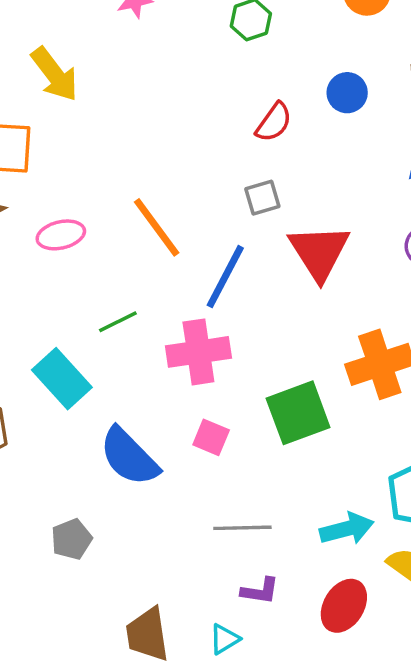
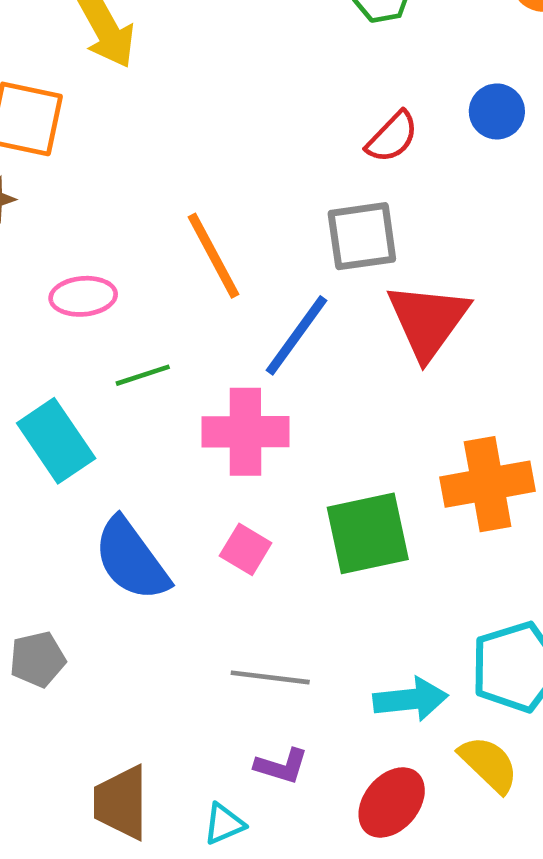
gray square: (262, 198) -> (362, 236), size x1.5
pink ellipse: (61, 235) -> (83, 296), moved

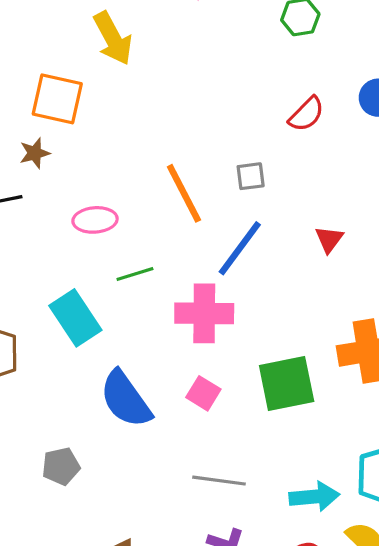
gray square: (362, 236) -> (251, 176), moved, size x0.6
red triangle: (428, 321) -> (329, 239), size x0.5

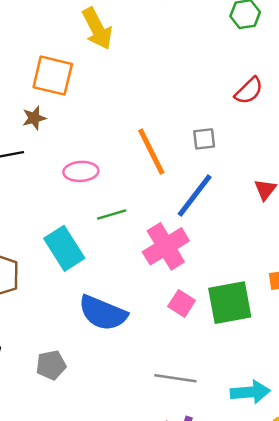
pink cross: (204, 313) -> (166, 246), turned -33
pink square: (203, 393) -> (182, 303), moved
blue semicircle: (126, 399) -> (103, 313), turned -33

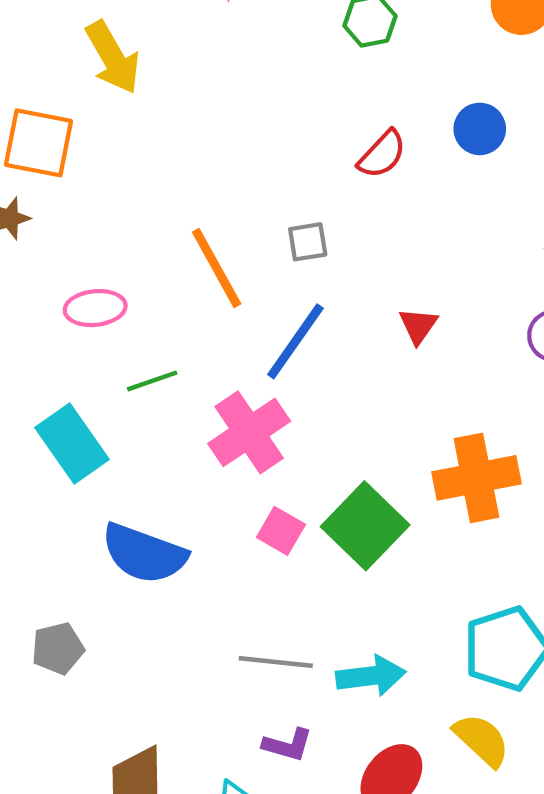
green square: (230, 303) -> (365, 526), turned -33
cyan arrow: (250, 392) -> (371, 676), moved

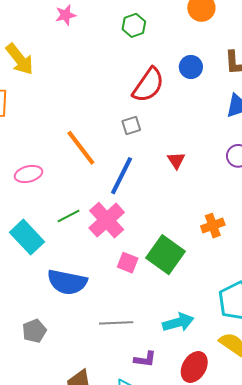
red semicircle: (382, 154) -> (148, 85), size x1.5
gray square: (308, 242) -> (131, 125), moved
green line: (152, 381) -> (69, 216), moved
orange cross: (476, 478) -> (213, 226), size x0.6
gray line: (276, 662) -> (116, 323), moved

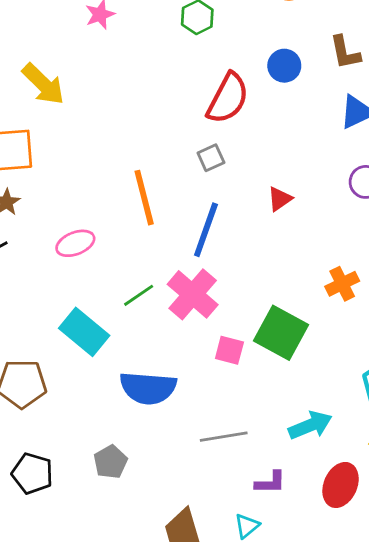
orange line: (81, 148) -> (144, 198), turned 30
red triangle: (176, 160) -> (280, 199), turned 36

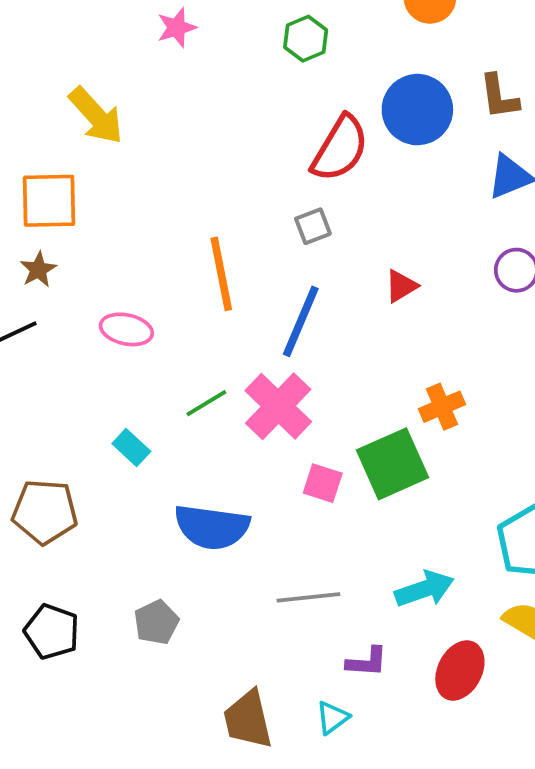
blue circle: (284, 66) -> (417, 110), size x1.6
pink ellipse: (75, 243) -> (126, 329), turned 30
orange cross: (342, 284) -> (442, 407), moved
cyan rectangle: (84, 332) -> (131, 448), size x0.6
green square: (281, 333) -> (393, 464), turned 34

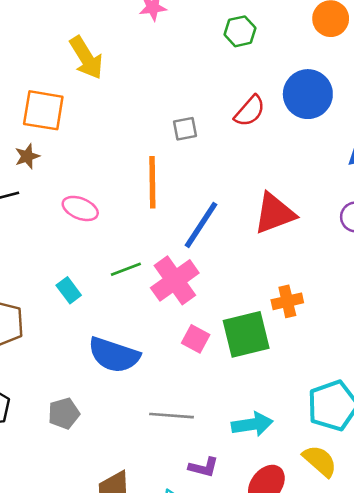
red semicircle: (340, 148) -> (250, 111), size x0.7
gray square: (313, 226) -> (185, 129), moved
red triangle: (401, 286) -> (274, 213), size x1.8

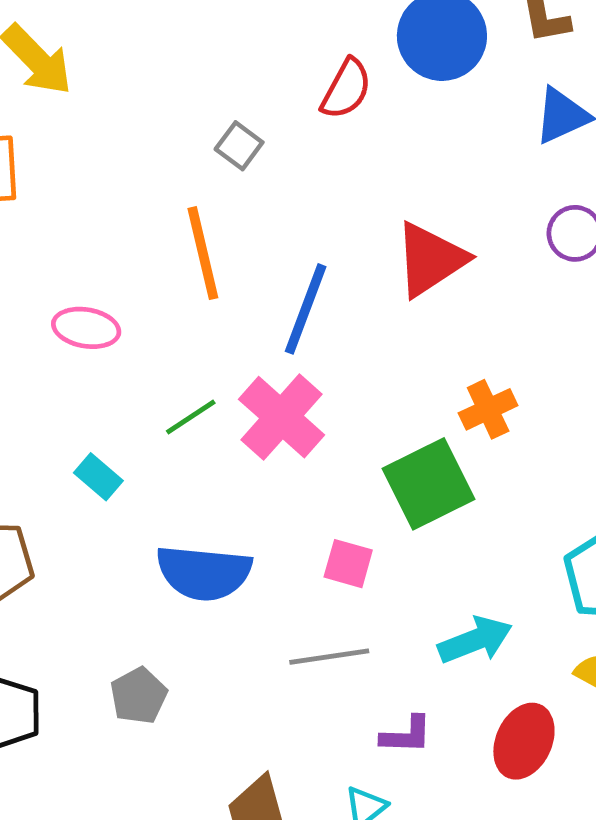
gray square: (185, 129) -> (239, 146), turned -30
pink square: (196, 339) -> (348, 564), moved

